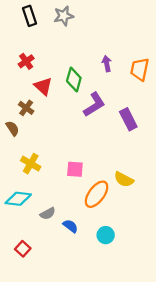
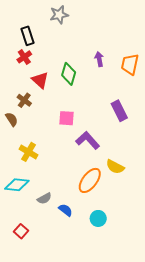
black rectangle: (30, 16) -> (27, 36), moved
purple L-shape: (94, 104) -> (88, 140), moved, turned -100
pink square: (75, 169) -> (67, 118), moved

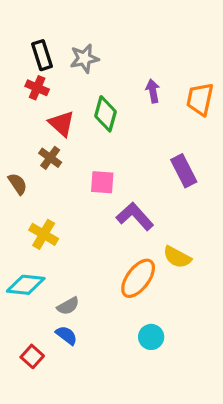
gray star: (59, 15) -> (84, 58), moved
red cross: (24, 57) -> (37, 88), turned -32
brown cross: (24, 100) -> (50, 158), moved
blue semicircle: (65, 210) -> (66, 335), moved

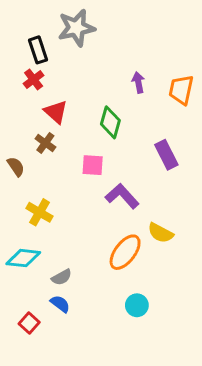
gray star: (84, 58) -> (76, 28), moved, size x1.4
red cross: (37, 88) -> (34, 79), turned 30
green diamond: (106, 114) -> (110, 122), moved

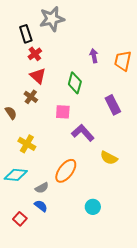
red cross: (34, 79) -> (35, 54), moved
orange ellipse: (125, 252) -> (66, 171), moved

